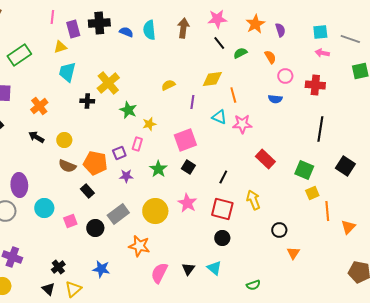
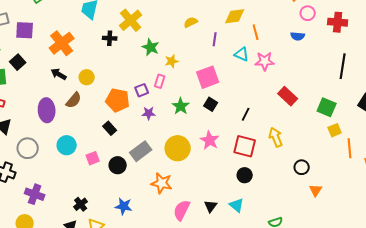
orange cross: (39, 106) -> (62, 43), size x1.4
brown semicircle: (67, 166) -> (74, 100), moved, turned -72
purple ellipse: (19, 185) -> (47, 110), moved

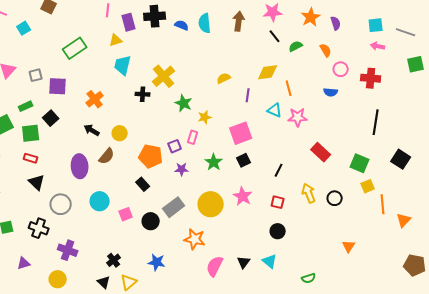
orange cross: (62, 43) -> (95, 99), size x0.7
black square: (211, 104) -> (244, 160), turned 32
red square: (245, 146) -> (278, 202), size x0.6
black circle: (302, 167) -> (335, 198), moved

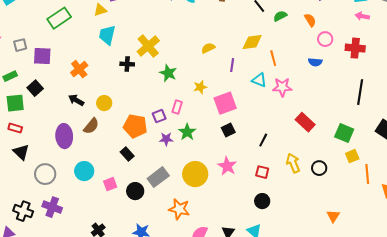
yellow star: (205, 117) -> (200, 87), moved
green star: (214, 162) -> (187, 132), moved
black cross: (39, 228) -> (23, 211), moved
purple cross: (68, 250) -> (52, 207), moved

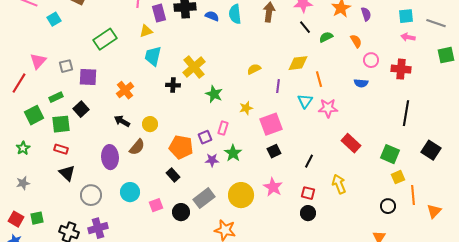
cyan triangle: (259, 80) -> (305, 101), turned 42
black circle: (319, 168) -> (388, 206), moved
black circle: (262, 201) -> (308, 213), moved
purple cross: (52, 207) -> (98, 228), turned -36

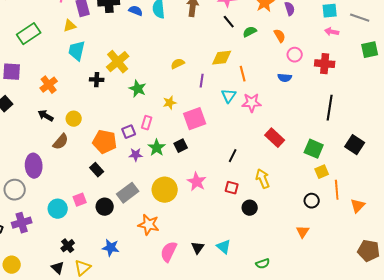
black square: (274, 151) -> (181, 146), moved
purple ellipse: (110, 157) -> (34, 166), moved
cyan circle: (130, 192) -> (58, 209), moved
black circle: (308, 213) -> (250, 208), moved

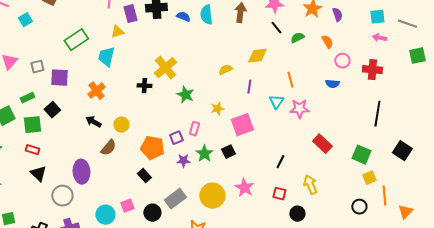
cyan trapezoid: (77, 51) -> (106, 57), moved
yellow diamond: (222, 58) -> (257, 56), moved

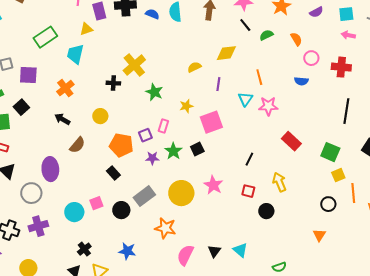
purple semicircle: (337, 15) -> (316, 12), moved, turned 80
yellow circle: (121, 125) -> (100, 116), moved

